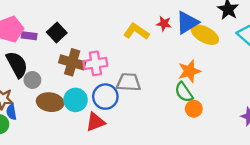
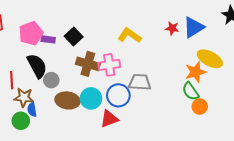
yellow L-shape: (136, 31) -> (130, 35), moved
yellow ellipse: (205, 35) -> (210, 59), moved

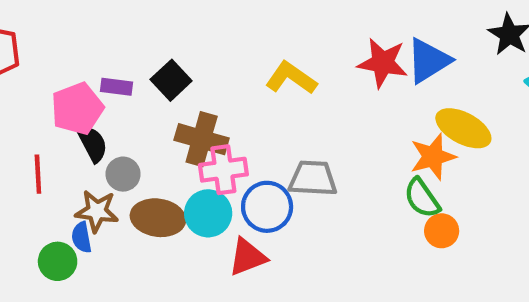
red star: (172, 28) -> (383, 63), size x1.6
pink pentagon: (31, 33) -> (77, 109), moved
pink cross: (109, 65) -> (223, 170), moved
black semicircle: (37, 66) -> (92, 144), size x0.7
brown star: (24, 97) -> (97, 211), moved

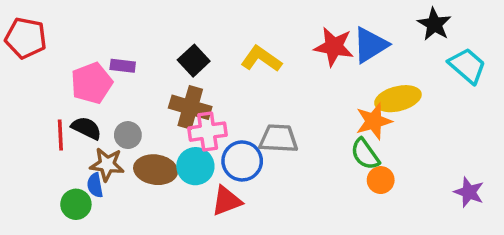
black square: (171, 80) -> (194, 61), moved
yellow ellipse: (463, 128) -> (398, 99), turned -42
black semicircle: (92, 144) -> (86, 128), moved, turned -36

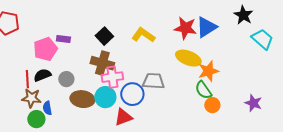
yellow ellipse: (398, 99) -> (188, 58), moved, turned 35
black semicircle: (86, 128) -> (42, 75), turned -48
brown star: (107, 164) -> (31, 98), moved
purple star: (469, 192) -> (253, 103), moved

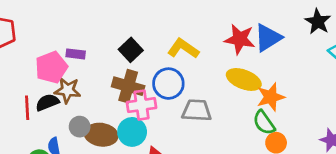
gray circle: (66, 79) -> (80, 127), moved
blue circle: (132, 94) -> (168, 84), moved
brown star: (31, 98) -> (67, 90), moved

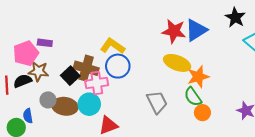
yellow L-shape: (183, 49) -> (113, 46), moved
black square: (131, 50) -> (70, 76), moved
gray trapezoid: (197, 110) -> (157, 102), moved, turned 60

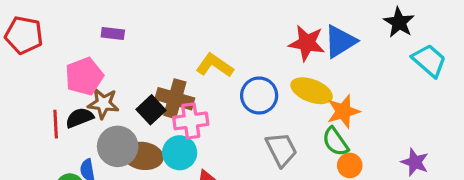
purple rectangle: (45, 43) -> (113, 34), moved
blue circle: (118, 66) -> (259, 96), moved
gray circle: (48, 100) -> (118, 146), size x1.6

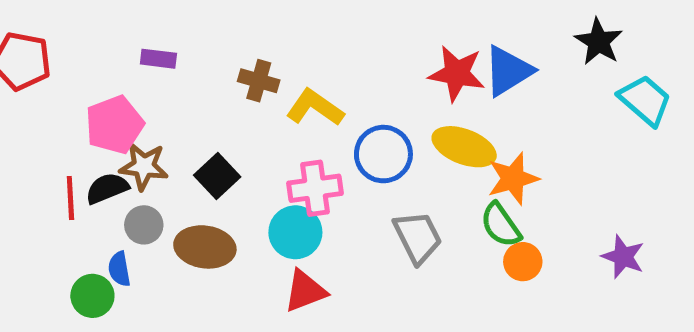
brown cross: (175, 99) -> (259, 81), moved, size x0.7
pink cross: (191, 121) -> (315, 188), moved
gray circle: (118, 146) -> (144, 225), moved, size x0.6
cyan circle: (180, 153) -> (295, 232), moved

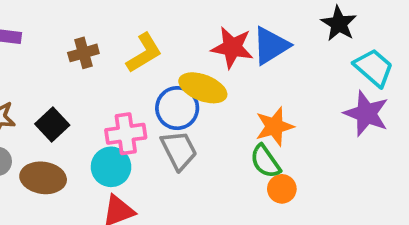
brown cross: (259, 81) -> (83, 53), turned -32
yellow L-shape: (315, 108) -> (144, 53), moved, turned 114
yellow ellipse: (464, 147) -> (203, 88), moved
gray trapezoid: (418, 237) -> (179, 150), moved
purple star: (623, 257) -> (366, 114), moved, size x1.4

